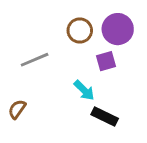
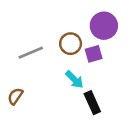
brown circle: (80, 31) -> (71, 44), moved
black rectangle: (105, 117) -> (92, 103), turned 40

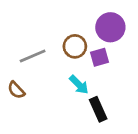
brown semicircle: (15, 96) -> (16, 90), moved, turned -78

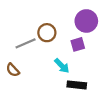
brown circle: (75, 46) -> (47, 33), moved
black rectangle: (98, 109) -> (77, 85), turned -60

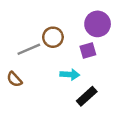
cyan arrow: (62, 66) -> (70, 75), turned -42
black rectangle: (77, 85) -> (87, 96), turned -48

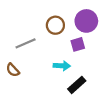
brown circle: (53, 37) -> (55, 25), moved

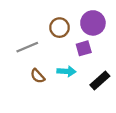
brown semicircle: (13, 70) -> (38, 76), moved
black rectangle: (77, 85) -> (100, 81), moved

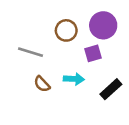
gray line: (27, 47) -> (30, 52), turned 40

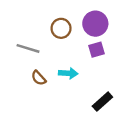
purple square: (93, 53) -> (96, 50), moved
black rectangle: (111, 89) -> (102, 102), moved

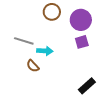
brown circle: (61, 28) -> (52, 12), moved
cyan arrow: (68, 73) -> (45, 51), moved

